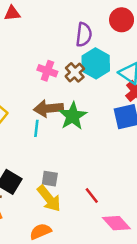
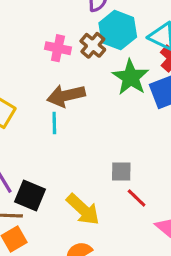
green star: (73, 116) -> (131, 77), moved
gray square: (50, 179) -> (121, 171), moved

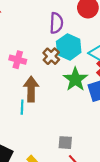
pink cross: (58, 48) -> (18, 60), moved
brown arrow: (66, 96) -> (31, 89), turned 100

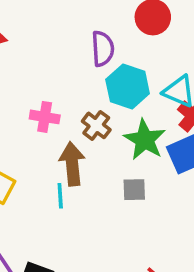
brown cross: (51, 56) -> (96, 125), moved
gray square: (65, 143) -> (134, 190), moved

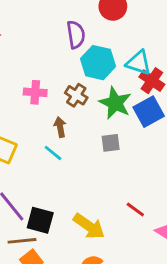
brown arrow: (72, 164) -> (60, 127), size x0.6
cyan line: (60, 196) -> (53, 153), turned -42

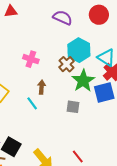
purple semicircle: (76, 35) -> (63, 18), moved, turned -72
brown cross: (76, 95) -> (67, 64), moved

